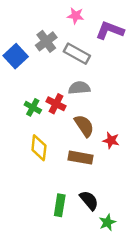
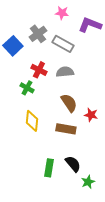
red cross: (56, 104) -> (39, 70), moved

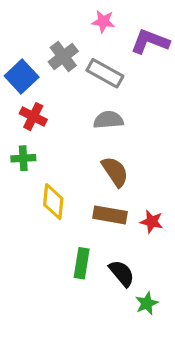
red cross: (39, 70) -> (33, 117), moved
green cross: (27, 88) -> (23, 158), moved, turned -32
red star: (91, 115) -> (152, 222), moved
green rectangle: (49, 168) -> (82, 263), moved

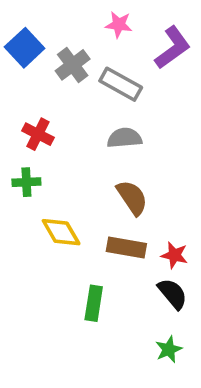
purple L-shape: (150, 42) -> (173, 48), turned 123
blue square: (22, 77) -> (25, 48), moved
yellow diamond: (53, 202) -> (61, 232), turned -36
black semicircle: (122, 273) -> (173, 294), moved

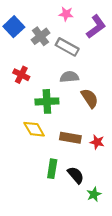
green cross: (26, 182) -> (47, 101), moved, size x1.5
brown semicircle: (132, 198) -> (90, 98), moved
black semicircle: (173, 294) -> (76, 175), moved

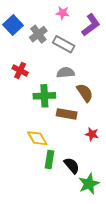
yellow diamond: (34, 129) -> (37, 138), moved
brown rectangle: (70, 138) -> (67, 114), moved
green star: (94, 194) -> (89, 184), size x1.5

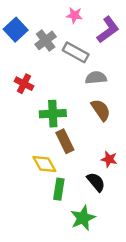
gray semicircle: (66, 73) -> (96, 78), moved
brown rectangle: (67, 114) -> (65, 141), moved, turned 54
black semicircle: (72, 166) -> (96, 182), moved
green star: (89, 184) -> (83, 218), moved

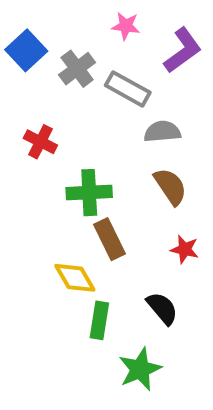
red star: (109, 159) -> (185, 249), moved

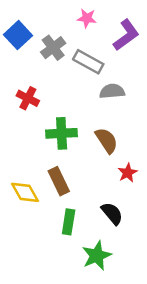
brown semicircle: (170, 186) -> (106, 140), moved
brown rectangle: (110, 239) -> (59, 181), moved
red star: (185, 249) -> (128, 173), turned 30
yellow diamond: (75, 278) -> (25, 192), moved

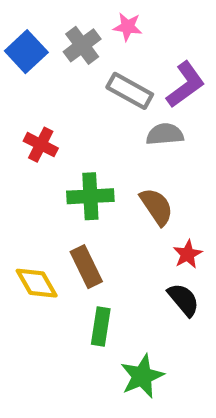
purple L-shape: (126, 35) -> (185, 85), moved
gray cross: (53, 48) -> (82, 45), moved
black semicircle: (112, 213) -> (183, 300), moved

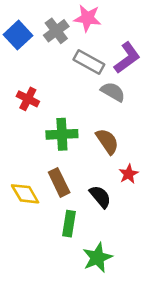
pink star: (128, 27) -> (87, 18), size x1.4
gray semicircle: (165, 134) -> (113, 92), turned 35
black semicircle: (183, 300) -> (100, 197), moved

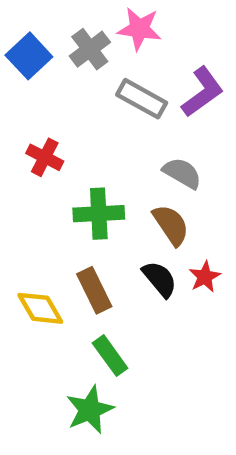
gray semicircle: (113, 92) -> (182, 173), moved
black semicircle: (100, 197) -> (160, 279), moved
green rectangle: (69, 224) -> (110, 356), turned -45
green star: (97, 258) -> (90, 410), moved

